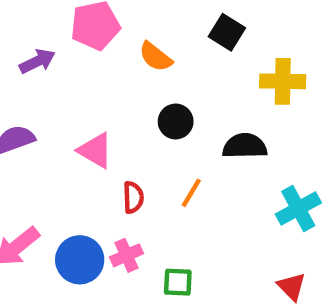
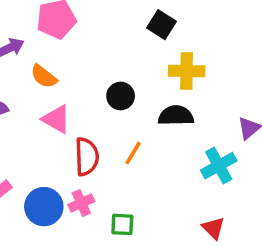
orange semicircle: (156, 57) -> (44, 76), moved
yellow cross: (283, 81) -> (187, 71), moved
red semicircle: (133, 197) -> (87, 157), size x1.5

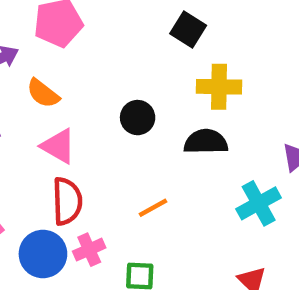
orange line: (133, 153) -> (153, 208), moved, turned 30
red semicircle: (87, 157) -> (67, 201), moved

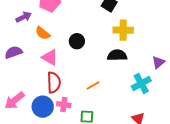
black circle: (138, 118) -> (77, 41), moved
pink cross: (89, 250) -> (64, 105), turned 32

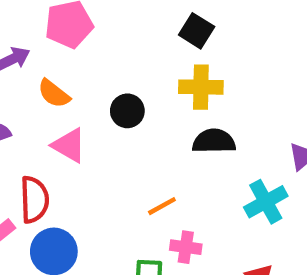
yellow cross: (123, 30) -> (201, 87), moved
red semicircle: (54, 82) -> (34, 200), moved
pink cross: (64, 105) -> (186, 247), moved

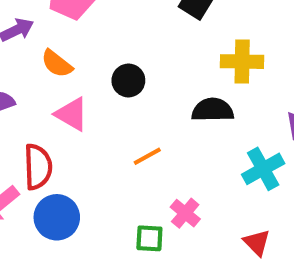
yellow cross: (201, 87) -> (242, 62), moved
orange line: (162, 206) -> (147, 156), moved
pink cross: (186, 247) -> (185, 213), turned 32

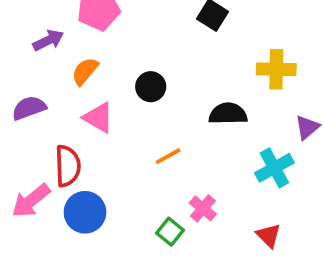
yellow cross: (242, 62) -> (276, 69), moved
orange semicircle: (57, 64) -> (85, 71), turned 92
green square: (149, 238) -> (170, 232), turned 36

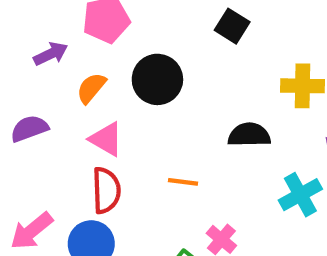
black circle: (151, 87) -> (157, 79), moved, size x1.5
orange line: (168, 156) -> (183, 182), turned 36
red semicircle: (68, 166) -> (106, 190), moved

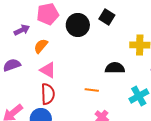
black circle: (157, 79) -> (78, 25), moved
orange line: (183, 182) -> (92, 90), moved

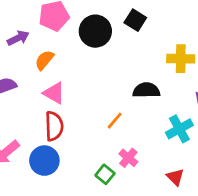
orange line: (92, 90) -> (115, 121), turned -56

